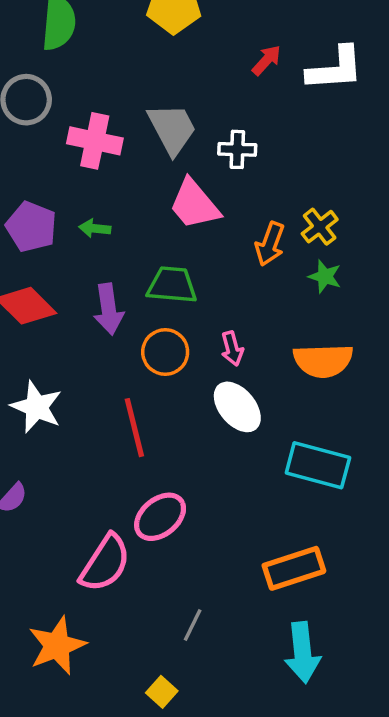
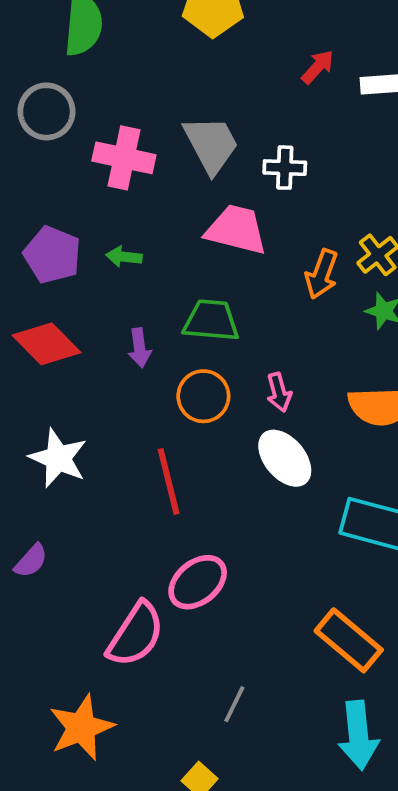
pink trapezoid: (194, 204) -> (236, 230), turned 144
purple arrow: (109, 309) -> (139, 348), size x0.7
orange rectangle: (294, 568) -> (349, 640), turned 58

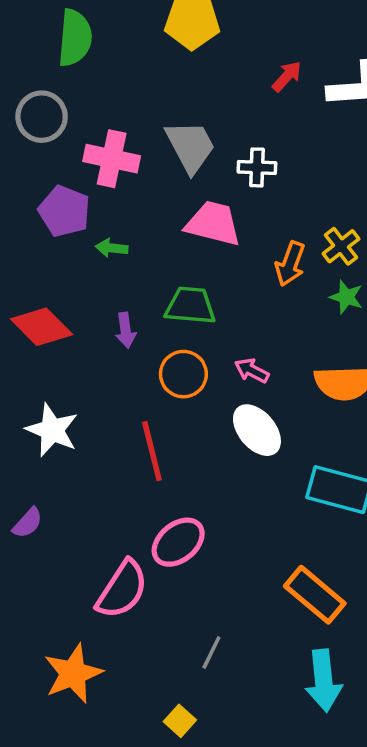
purple pentagon: (52, 255) -> (64, 211), moved
pink arrow: (279, 392) -> (252, 371), turned 132

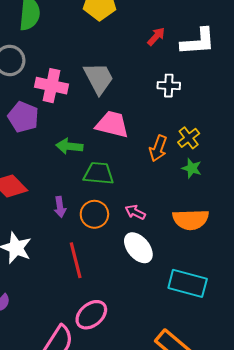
white cross: (257, 167) -> (169, 86), moved
green arrow: (112, 248) -> (69, 146), moved, size x1.4
purple arrow: (126, 330) -> (60, 207), moved

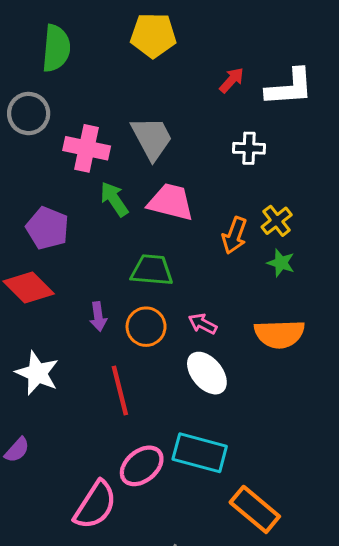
purple pentagon: (23, 117) -> (47, 228), moved
green arrow: (69, 146) -> (114, 199), moved, turned 50
cyan rectangle: (188, 283) -> (200, 453), moved

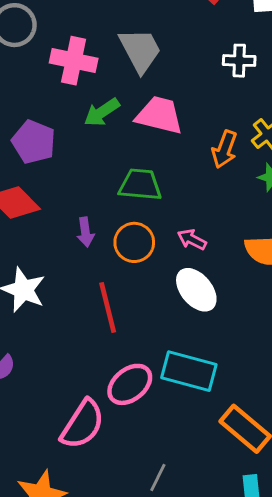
green arrow: (114, 199) -> (102, 112), turned -90

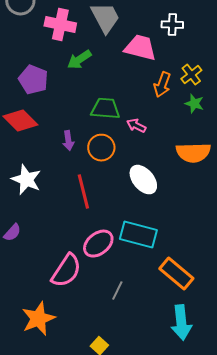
pink trapezoid: (159, 115) -> (140, 48), moved
pink arrow: (192, 239) -> (136, 126), moved
gray line: (158, 478) -> (117, 291), moved

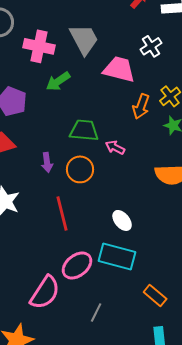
white cross: (172, 25) -> (151, 46), turned -35
white ellipse: (143, 180) -> (122, 220), moved, size x0.7
orange rectangle: (176, 274) -> (155, 296), size x0.7

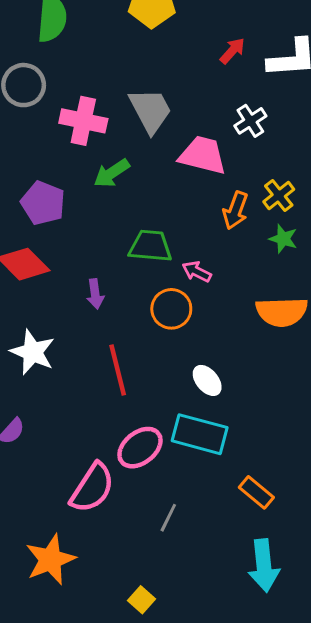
orange circle: (80, 169) -> (171, 309), moved

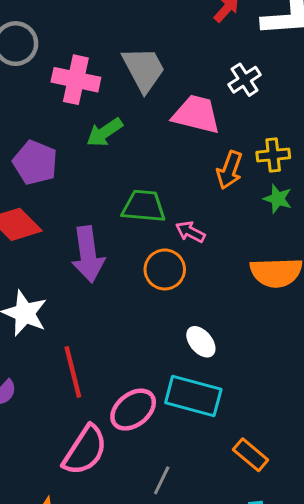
yellow cross: (279, 195) -> (273, 155), turned 32
purple arrow: (95, 294) -> (88, 254), size x1.8
red line: (118, 370) -> (73, 372), moved

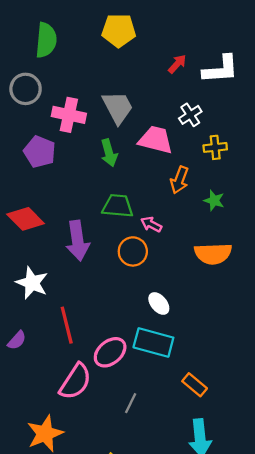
green arrow: (104, 132) -> (109, 153), moved, turned -72
yellow cross: (273, 155) -> (215, 147), moved
purple pentagon: (35, 163) -> (40, 152), moved

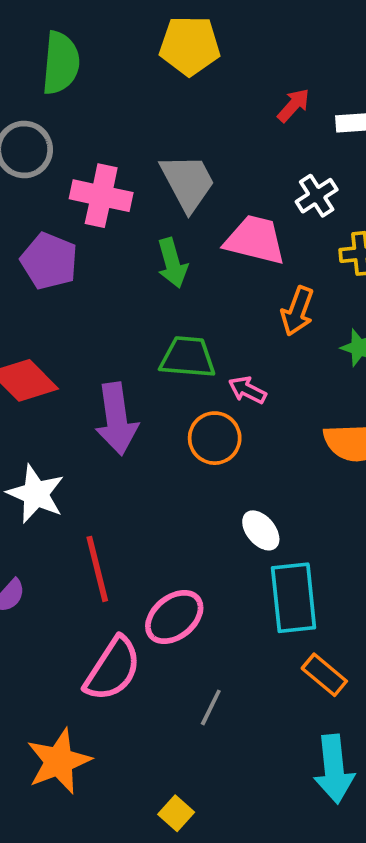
cyan rectangle: (153, 343) -> (294, 598), moved, turned 69

